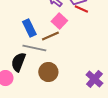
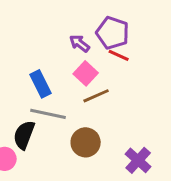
brown line: (50, 36) -> (96, 96), moved
brown circle: (48, 72) -> (86, 142), moved

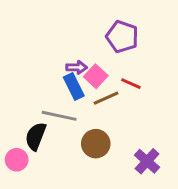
purple arrow: (80, 43) -> (77, 67), moved, turned 144
red line: (119, 55) -> (131, 84), moved
blue rectangle: (41, 84) -> (74, 86), moved

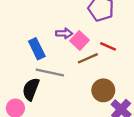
blue rectangle: (74, 86) -> (37, 49), moved
brown circle: (96, 144) -> (103, 90), moved

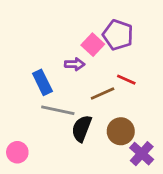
pink square: (80, 40) -> (93, 45), moved
black semicircle: (31, 89) -> (82, 128), moved

